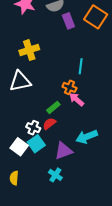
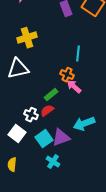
cyan square: (36, 144) -> (44, 139), moved

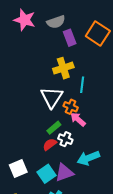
yellow cross: (27, 38) -> (63, 68), moved
white triangle: (18, 69) -> (52, 97), moved, turned -45
white cross: (31, 115) -> (65, 139), moved
white square: (17, 134) -> (18, 168), turned 30

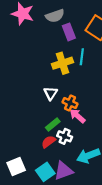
cyan line: (82, 85) -> (82, 57), moved
white triangle: (52, 97) -> (51, 93), size x0.6

